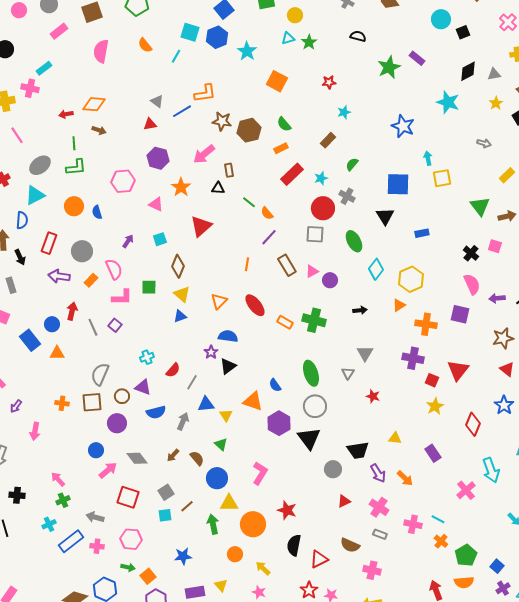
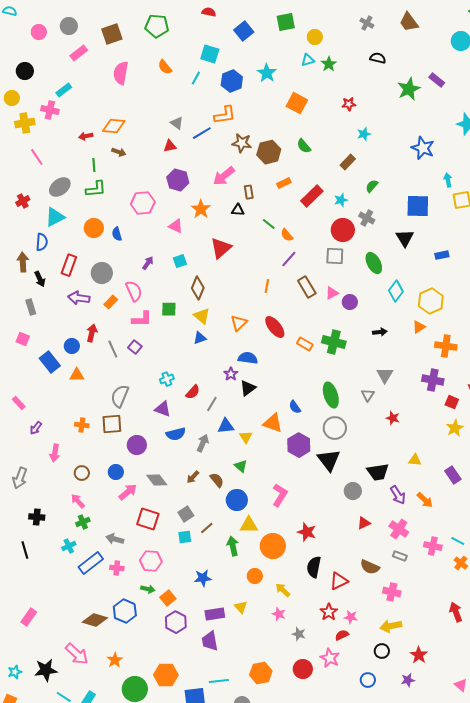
blue hexagon: (217, 37) -> (232, 81), moved
orange rectangle: (281, 148) -> (284, 183), moved
brown circle: (122, 396) -> (82, 473), moved

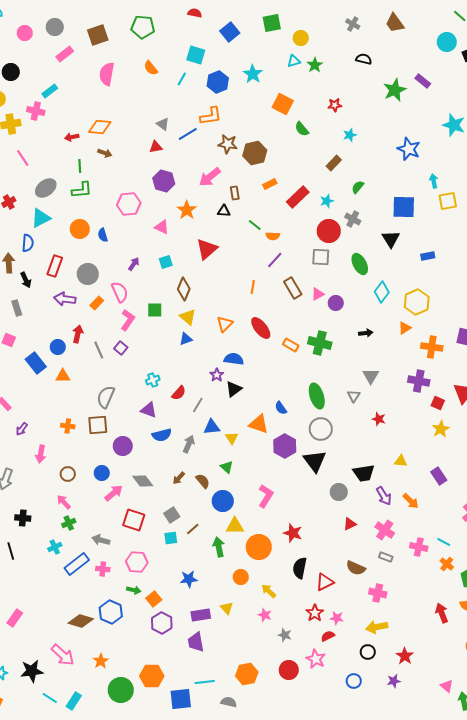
green semicircle: (304, 146) -> (302, 129), moved
orange semicircle: (287, 235) -> (273, 236), turned -48
pink L-shape: (142, 319) -> (128, 320), turned -55

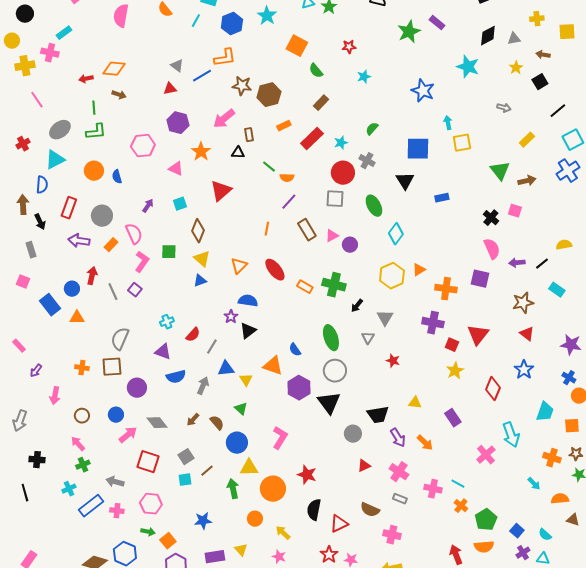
brown rectangle: (334, 163) -> (321, 103), moved
yellow hexagon: (417, 302) -> (392, 276), moved
black arrow: (366, 333) -> (357, 306), moved, turned 136

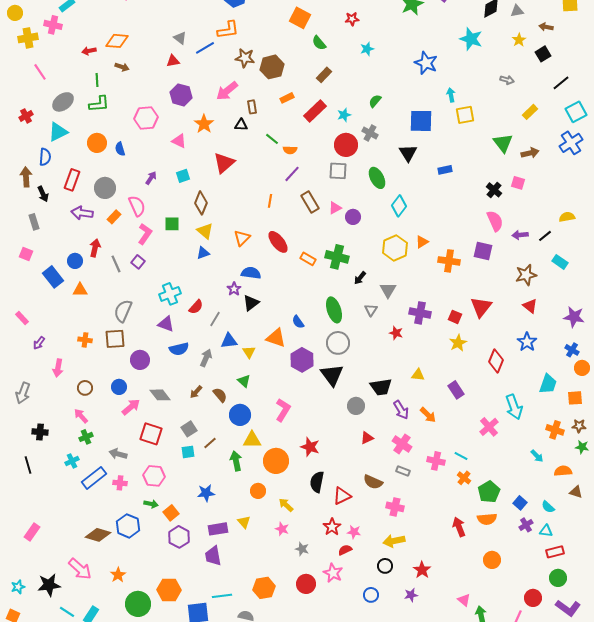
cyan cross: (167, 322) -> (170, 294), size x1.5
purple cross: (433, 323) -> (420, 313), moved

